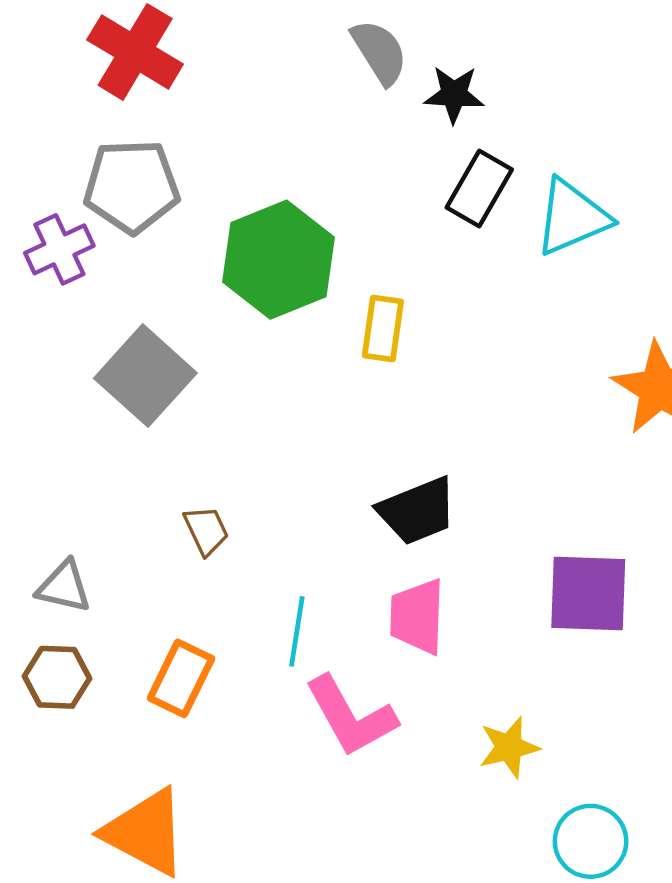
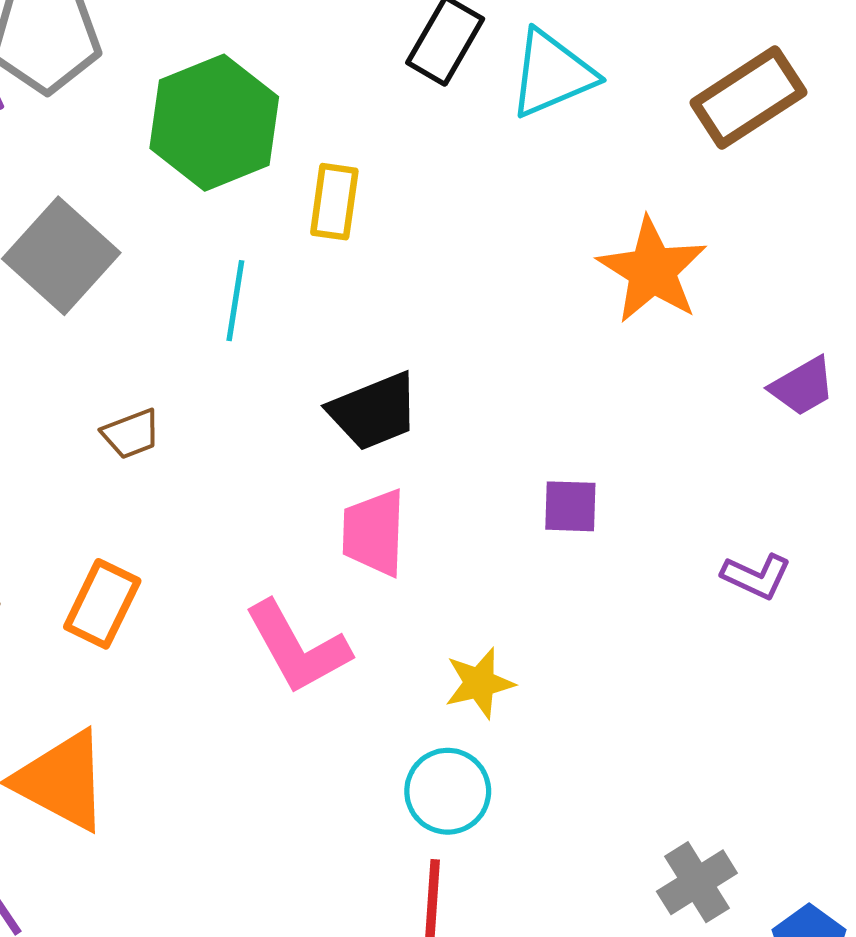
brown trapezoid: (206, 530) -> (131, 434), turned 94
purple square: (588, 594) -> (570, 506), size x0.6
cyan line: (297, 631) -> (235, 301), moved
cyan circle: (591, 841) -> (448, 791), moved

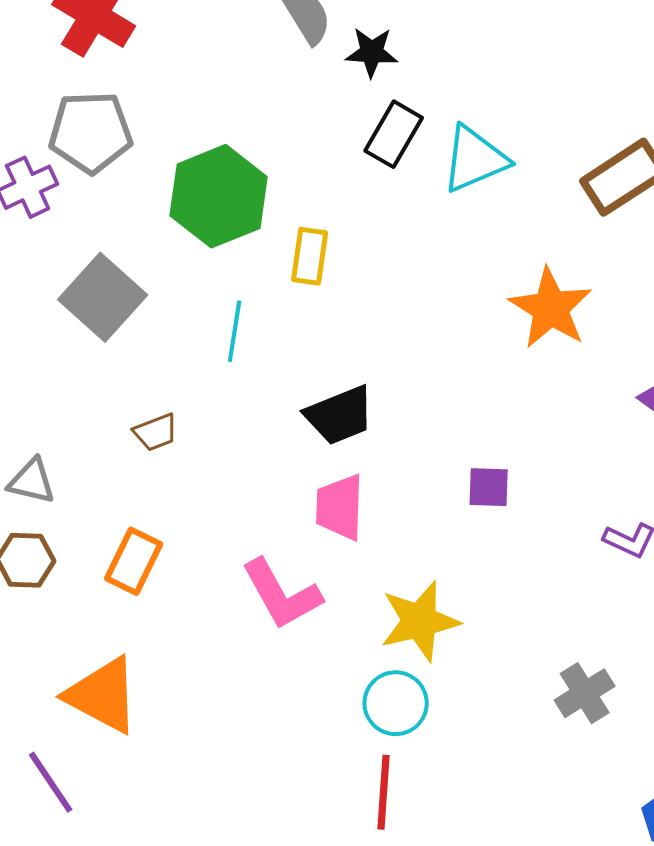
yellow star: (479, 683) -> (420, 621), size x1.5
gray cross: (697, 882) -> (585, 693), moved

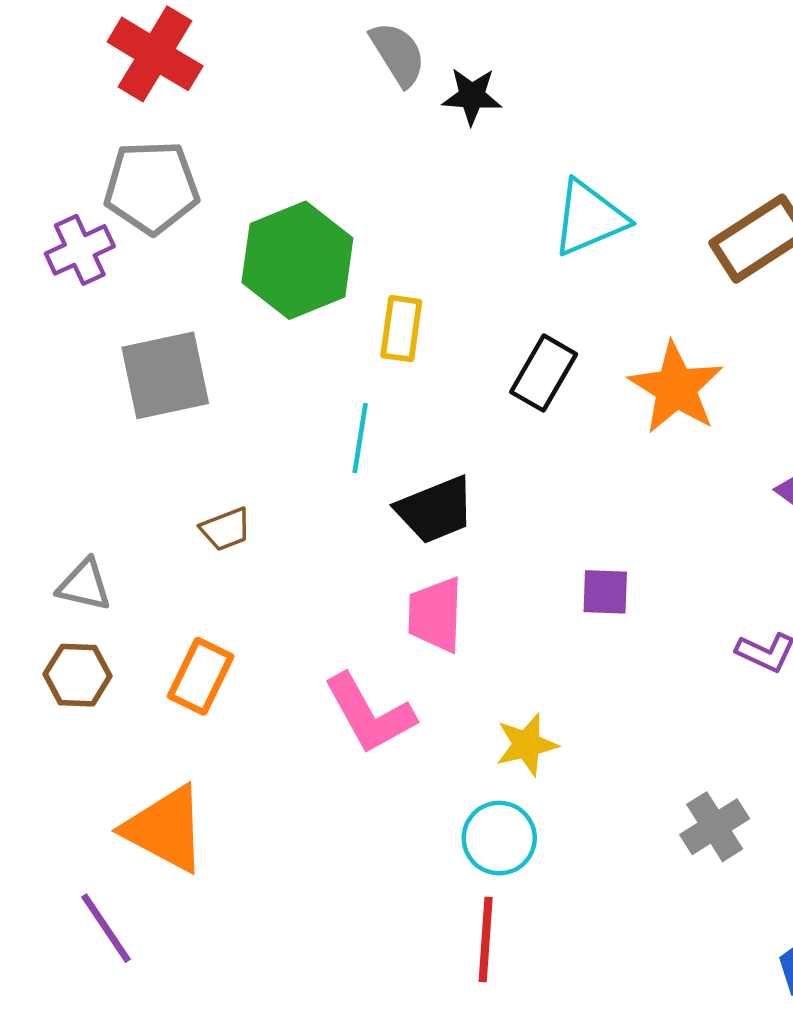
black rectangle: (394, 134) -> (544, 373), moved
gray square: (103, 297) -> (165, 375), turned 36
cyan line: (235, 331) -> (360, 438), moved
yellow star: (420, 621) -> (527, 745), size x0.7

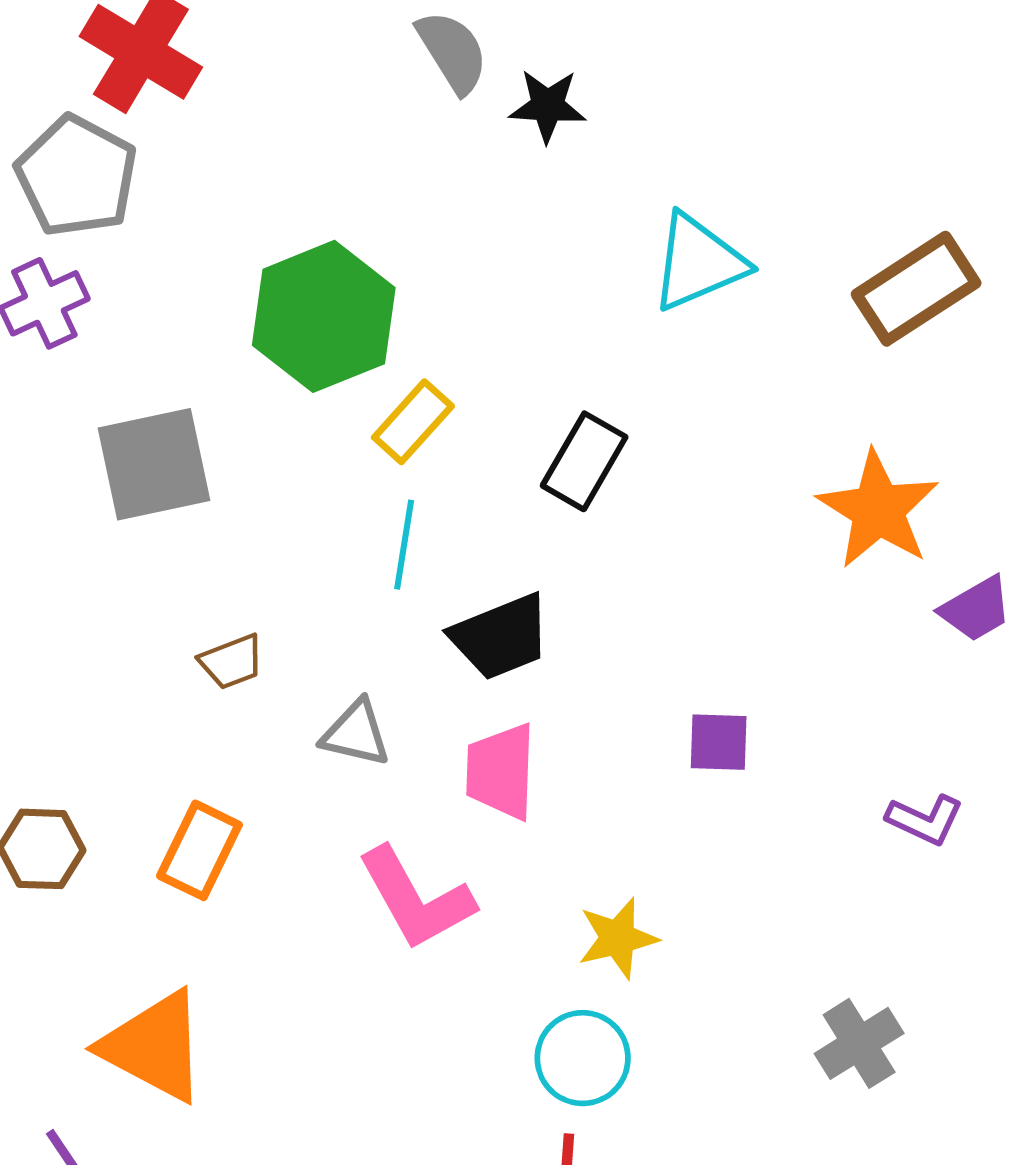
gray pentagon: (152, 187) -> (77, 176), moved, turned 30
yellow rectangle: (401, 329) -> (413, 422), moved, turned 34
black rectangle: (544, 373) -> (584, 461), moved
orange star: (676, 388) -> (878, 510), moved
gray triangle: (84, 585) -> (356, 733), moved

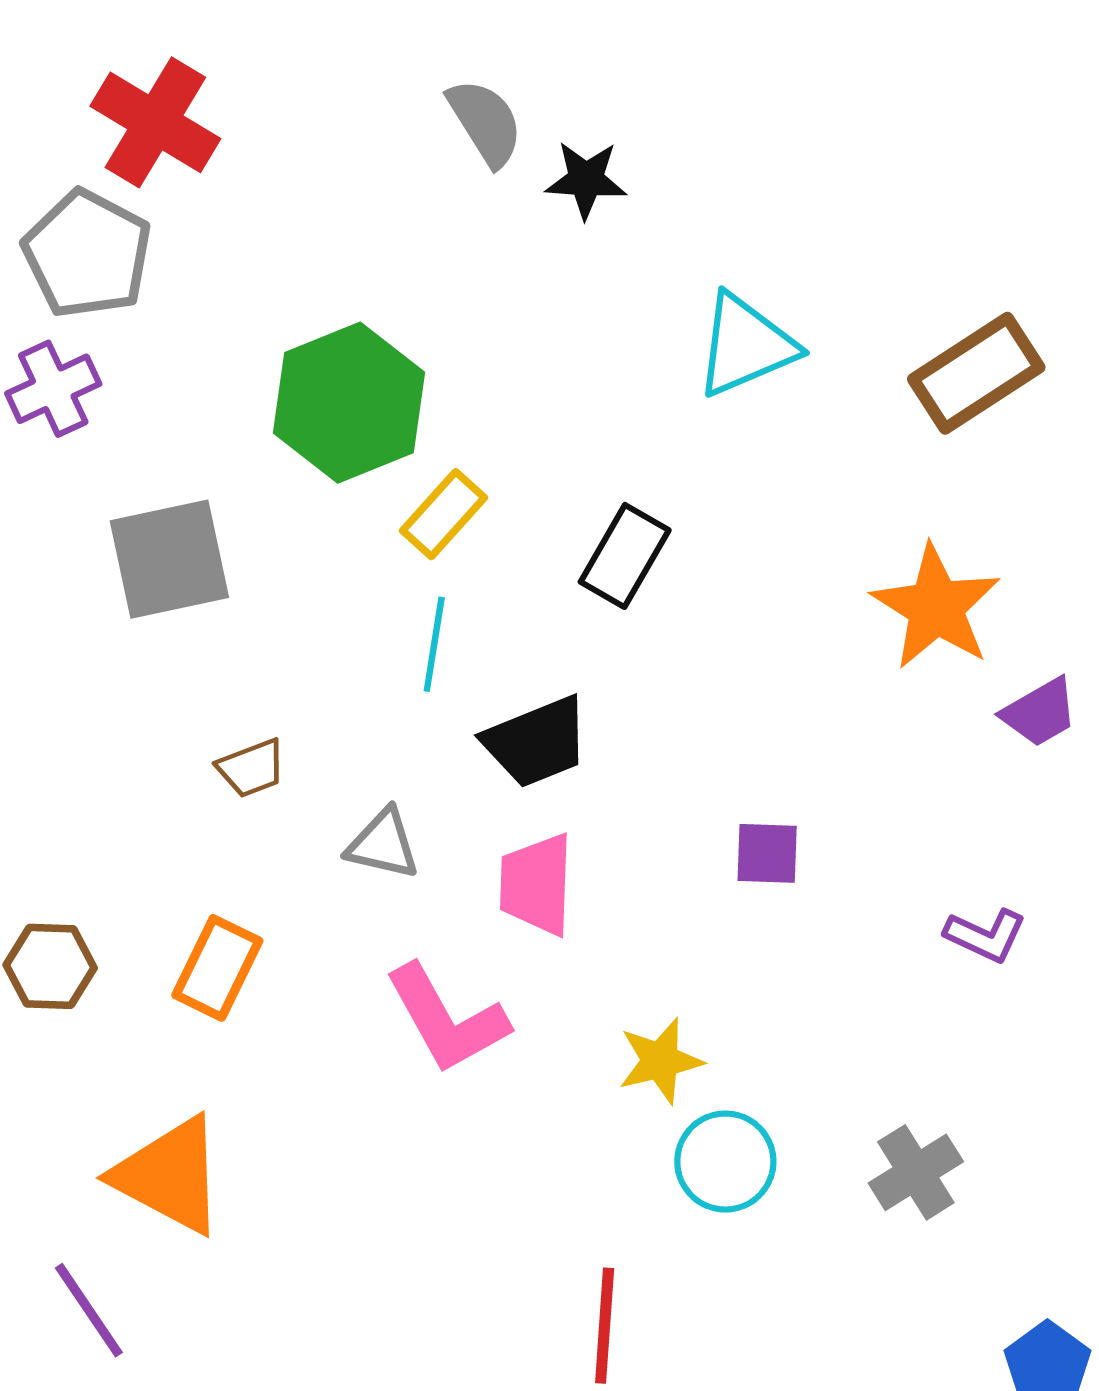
cyan circle: (583, 1058) -> (725, 1162), moved

